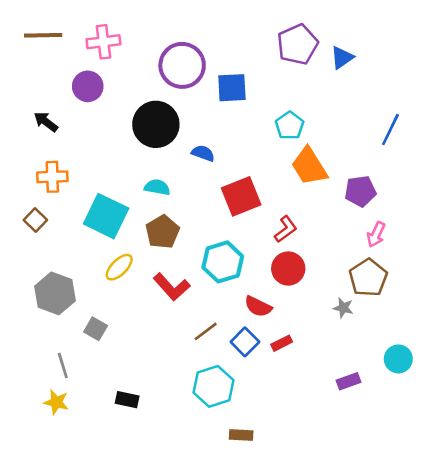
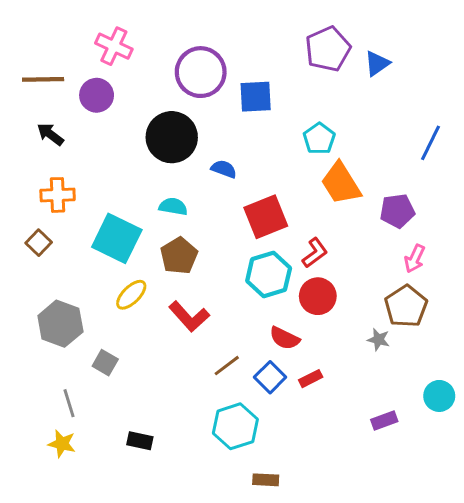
brown line: (43, 35) -> (43, 79), moved
pink cross: (103, 42) -> (114, 46), turned 32
cyan hexagon: (223, 262) -> (269, 275), moved

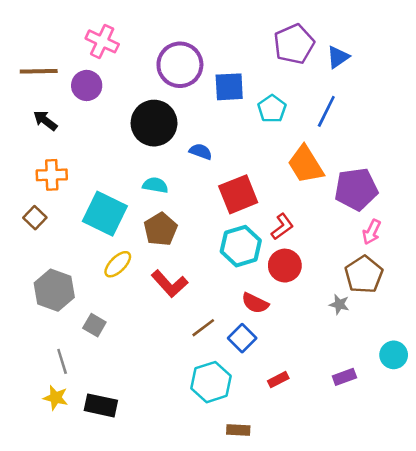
cyan pentagon: (319, 139) -> (272, 109), moved
blue line: (431, 143) -> (326, 111), moved
purple pentagon: (397, 211) -> (356, 189), size x1.4
red rectangle: (311, 379) -> (278, 380), moved
black rectangle: (140, 441) -> (101, 405), moved, size x1.4

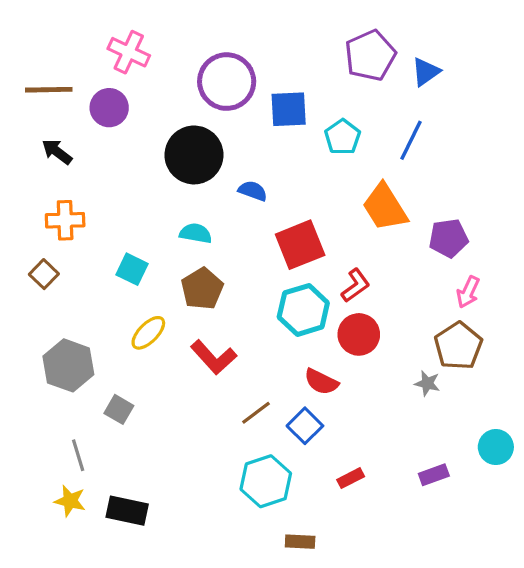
purple pentagon: (356, 189) -> (449, 238), size x0.7
cyan square: (105, 214) -> (132, 269), size x0.6

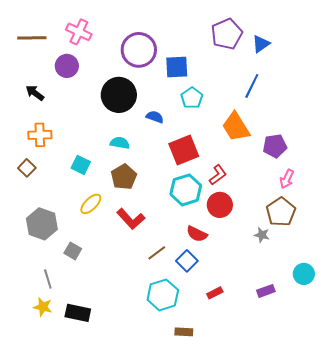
brown line: (49, 90) -> (32, 38), moved
cyan pentagon: (342, 137) -> (192, 98), moved

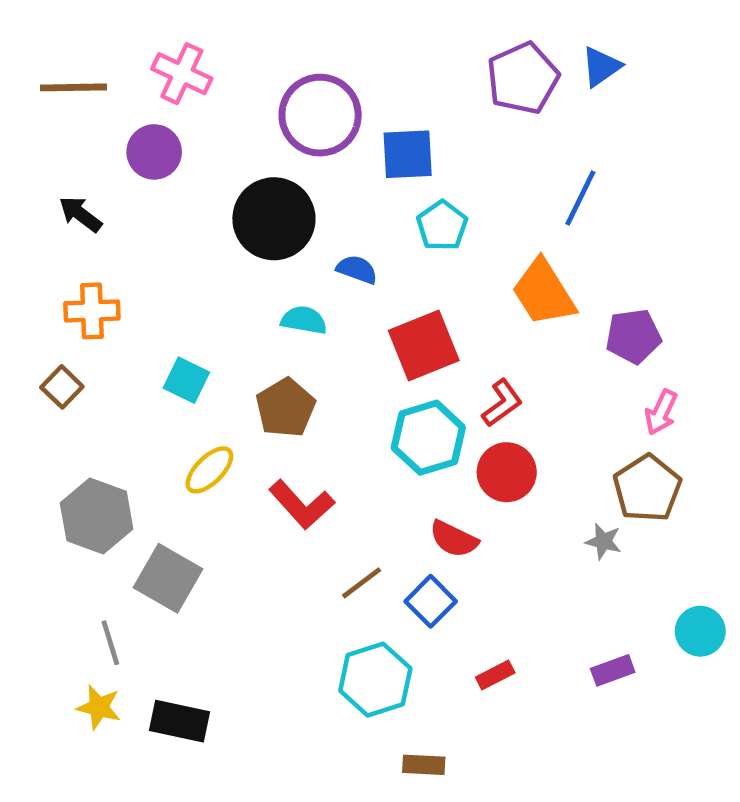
blue triangle: (261, 44) -> (601, 67), moved
cyan semicircle: (120, 143) -> (304, 320), moved
gray square: (73, 251) -> (168, 578), size x1.6

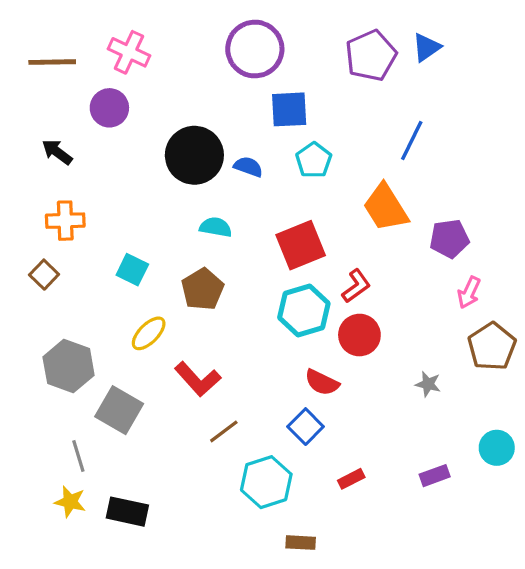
purple circle: (320, 115) -> (255, 49), moved
blue semicircle: (357, 269) -> (248, 167), moved
brown pentagon: (647, 488) -> (492, 346), moved
red L-shape: (302, 504) -> (198, 379), moved
brown line: (362, 583) -> (224, 431), moved

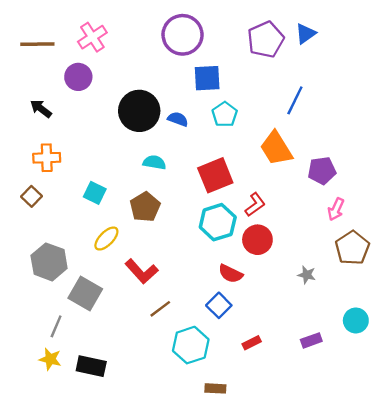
pink cross: (129, 52) -> (92, 37), turned 32
gray line: (78, 456) -> (56, 326), turned 40

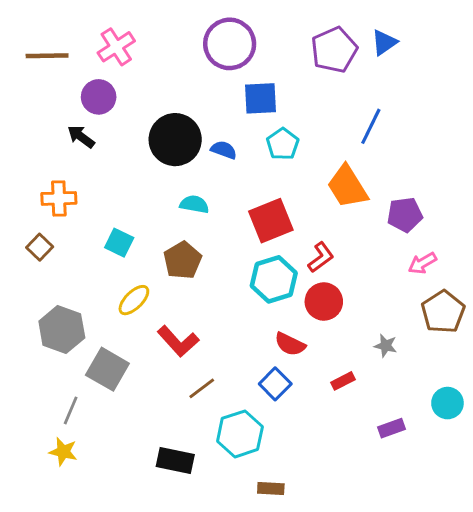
black arrow: (41, 109) -> (81, 137), moved
pink arrow: (336, 209) -> (422, 263), turned 35
red rectangle: (252, 343) -> (343, 381), moved
black rectangle: (91, 366) -> (175, 460), moved

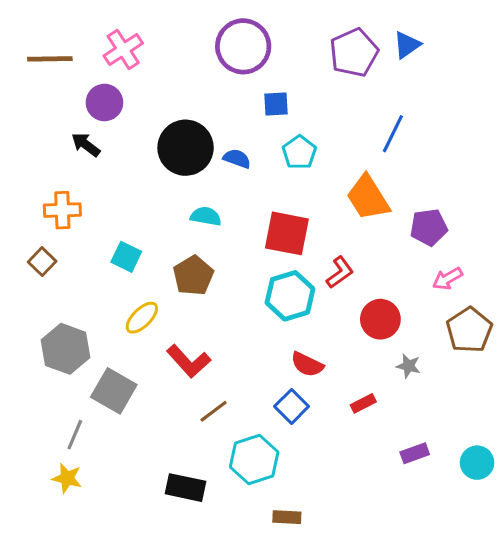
blue square: (261, 98) -> (276, 104), size x0.7
red square: (271, 221) -> (287, 233), turned 33
red circle: (324, 301) -> (380, 319), moved
cyan circle: (447, 403) -> (477, 463), moved

